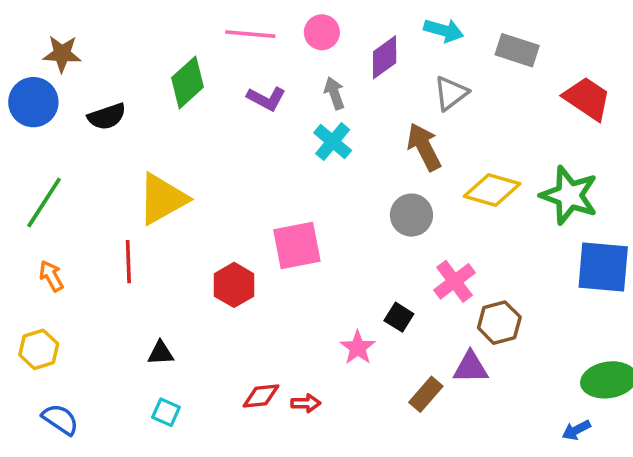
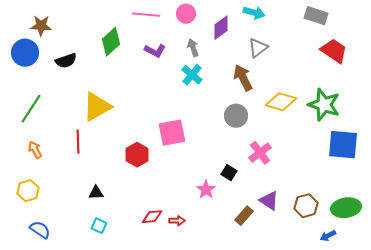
gray rectangle: (517, 50) -> (316, 16), moved
brown hexagon: (499, 323) -> (306, 206), moved
purple triangle: (471, 367) -> (269, 201), turned 35

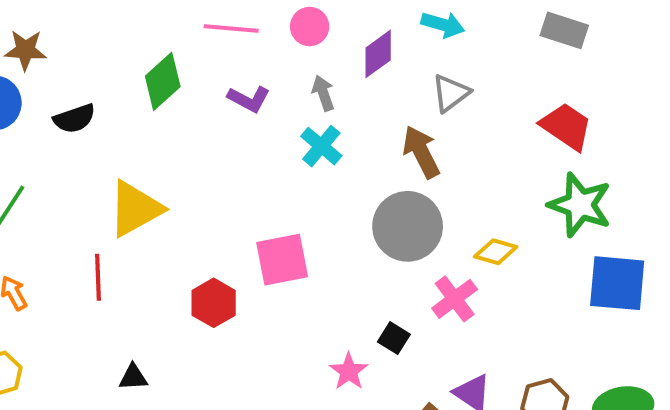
red trapezoid: (334, 51) -> (566, 126), moved
yellow diamond: (281, 102) -> (496, 252), moved, size x0.7
gray circle: (236, 116) -> (408, 226), size x1.5

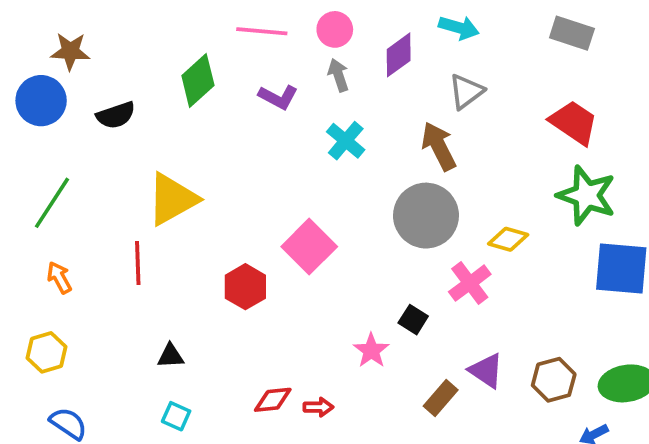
gray arrow: (323, 93) -> (338, 75), moved
pink square: (282, 260) -> (309, 247), turned -34

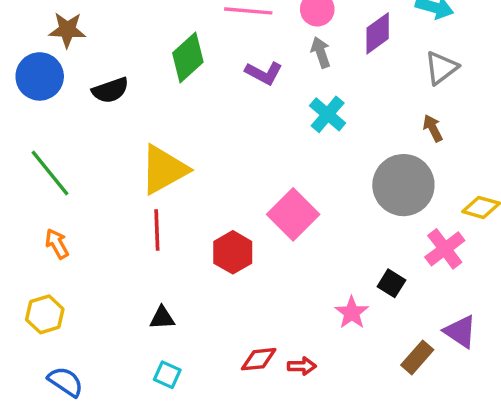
brown arrow: (439, 146) -> (433, 128), moved, size x0.6
green line: (52, 203) -> (50, 173), turned -72
red line: (138, 263) -> (157, 230), moved

